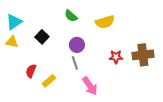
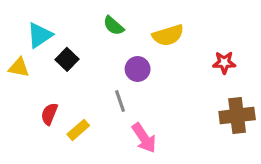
cyan triangle: (14, 22) -> (40, 35), moved
purple circle: (77, 45) -> (138, 69), moved
brown cross: (143, 55) -> (237, 116), moved
red star: (116, 57) -> (224, 63), moved

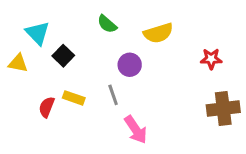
cyan triangle: (40, 35) -> (38, 33), turned -40
yellow rectangle: (78, 130) -> (74, 98), moved, turned 60

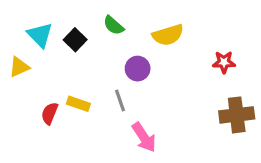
black square: (63, 56) -> (75, 40), moved
yellow triangle: (18, 63) -> (19, 67), turned -35

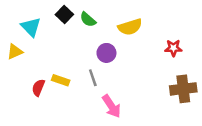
black square: (75, 40) -> (64, 15), moved

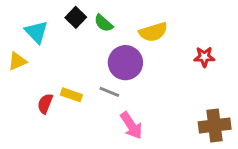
purple circle: (106, 53) -> (125, 63), size x1.5
gray line: (93, 78) -> (109, 92), turned -49
brown cross: (183, 89) -> (215, 125), moved

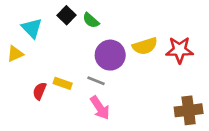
yellow semicircle: (153, 32) -> (145, 46), moved
red star: (204, 57) -> (180, 50), size x1.5
pink arrow: (131, 125) -> (100, 108), moved

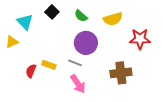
green semicircle: (91, 20) -> (81, 16), moved
yellow semicircle: (145, 46) -> (113, 19), moved
brown cross: (189, 110) -> (121, 73), moved

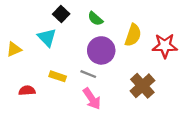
yellow semicircle: (113, 19) -> (133, 35), moved, turned -54
cyan triangle: (25, 22) -> (47, 37), moved
red semicircle: (31, 71) -> (27, 90), moved, turned 64
brown cross: (121, 73) -> (142, 86), turned -35

